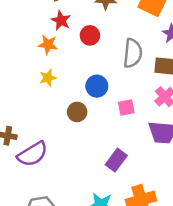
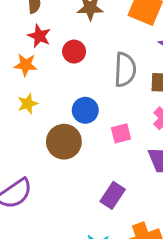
brown circle: (77, 112) -> (64, 142), size x1.5

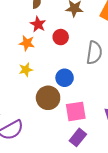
pink square: (121, 133) -> (76, 111), moved, size x1.5

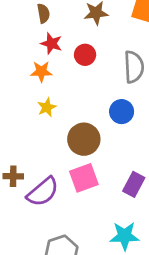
blue circle: (65, 78) -> (122, 112), moved
pink square: (76, 111) -> (84, 178), moved

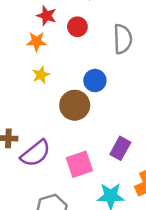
blue circle: (122, 112) -> (95, 81), moved
pink square: (84, 178) -> (79, 164), moved

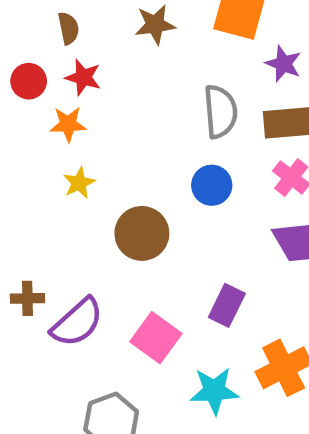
red circle: (77, 27) -> (29, 81), moved
blue circle: (95, 81) -> (212, 185), moved
pink square: (79, 164) -> (156, 338), turned -32

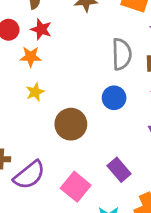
purple rectangle: (227, 305) -> (119, 170), turned -70

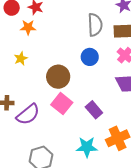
yellow star: (35, 92) -> (21, 58), moved
pink square: (76, 187) -> (62, 104), moved

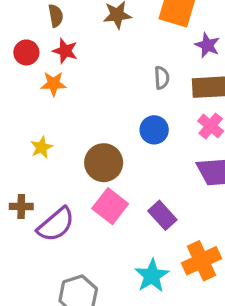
gray semicircle: (95, 25) -> (162, 78), size x0.6
yellow star: (21, 58) -> (42, 147), moved
cyan star: (87, 147) -> (152, 276), turned -30

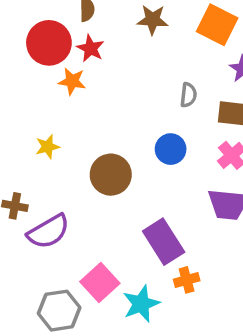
red circle: (26, 52) -> (49, 43), size x1.6
pink square: (110, 206) -> (100, 282), moved
purple rectangle: (162, 215) -> (164, 242), size x1.4
orange cross: (201, 261) -> (187, 280), moved, size x0.6

